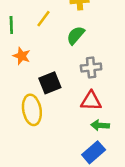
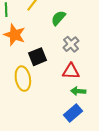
orange star: (22, 56) -> (15, 35), size x1.5
gray cross: (91, 67) -> (71, 44), turned -35

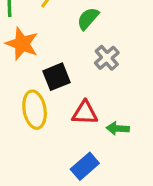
red triangle: (71, 71) -> (85, 113), moved
blue rectangle: (73, 113) -> (85, 166), moved

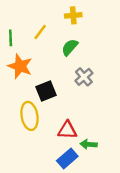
red triangle: (85, 113) -> (67, 130), moved
green arrow: (118, 128) -> (89, 144), moved

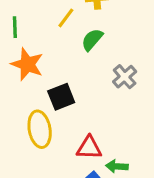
yellow line: (40, 32) -> (66, 18), moved
gray cross: (84, 77) -> (125, 77), moved

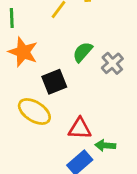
green semicircle: (92, 40) -> (83, 52), moved
yellow ellipse: (40, 129) -> (34, 111), turned -48

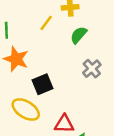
green semicircle: (83, 52) -> (79, 35), moved

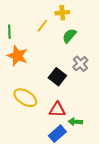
black square: (43, 84) -> (57, 77), moved, turned -30

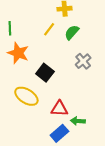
yellow line: (42, 26) -> (49, 29), moved
black square: (57, 77) -> (45, 73), moved

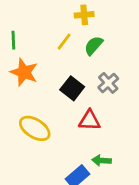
black square: (45, 73) -> (72, 88), moved
red triangle: (59, 109) -> (90, 120), moved

